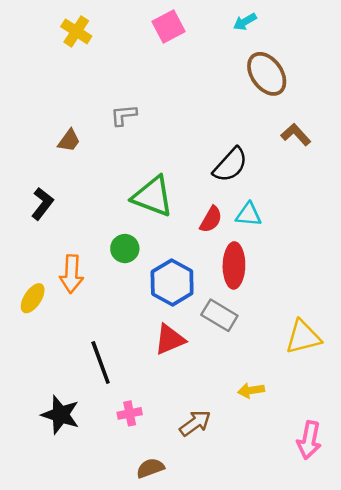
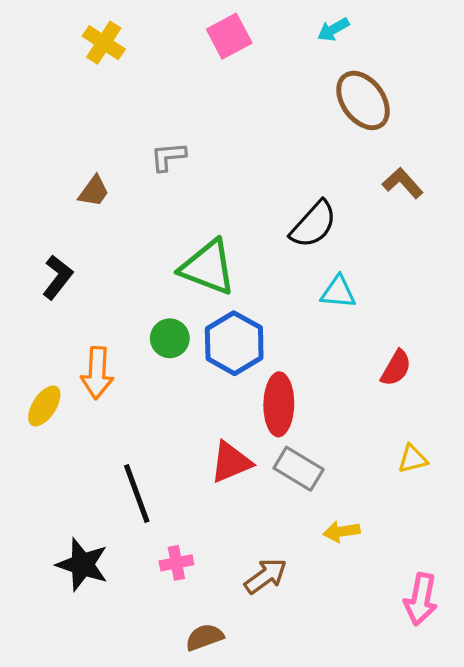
red semicircle: (211, 219) -> (396, 368), moved
red ellipse: (234, 265) -> (279, 404), moved
blue hexagon: (172, 282) -> (234, 343), moved
gray rectangle: (219, 315) -> (299, 469), moved
yellow triangle: (303, 337) -> (413, 459), size x0.6

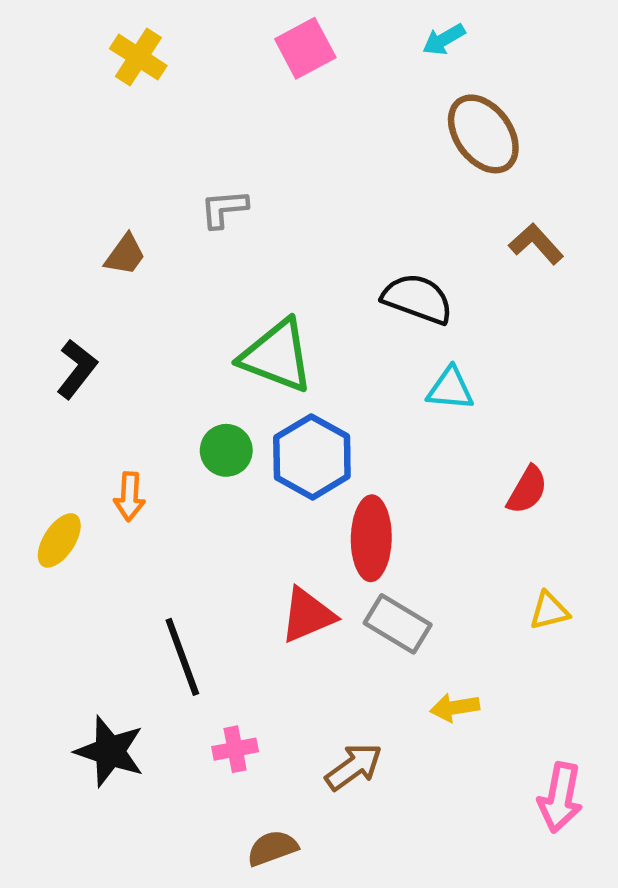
black semicircle: (313, 224) -> (417, 299), turned -112
orange arrow: (97, 373) -> (130, 496), size x0.7

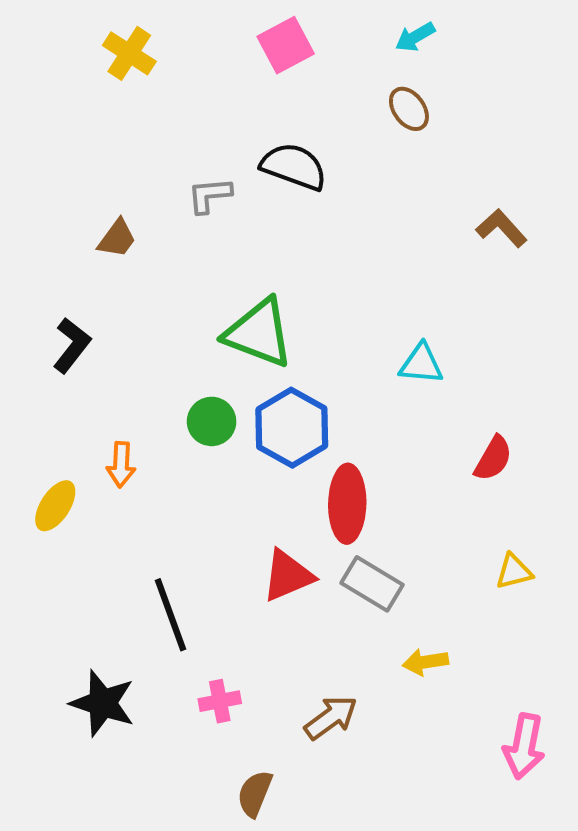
brown ellipse: (483, 134) -> (409, 109), moved, size x0.6
black semicircle: (417, 299) -> (294, 166), moved
brown semicircle: (272, 848) -> (255, 794), turned -48

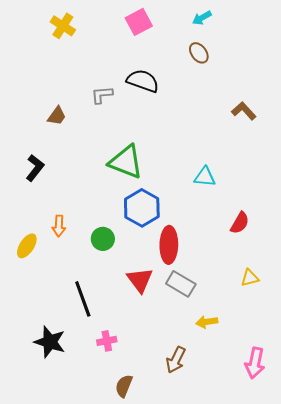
green circle: (212, 421) -> (103, 239), moved
red triangle: (288, 576) -> (140, 280), turned -44
brown arrow: (331, 718) -> (176, 360), moved, turned 152

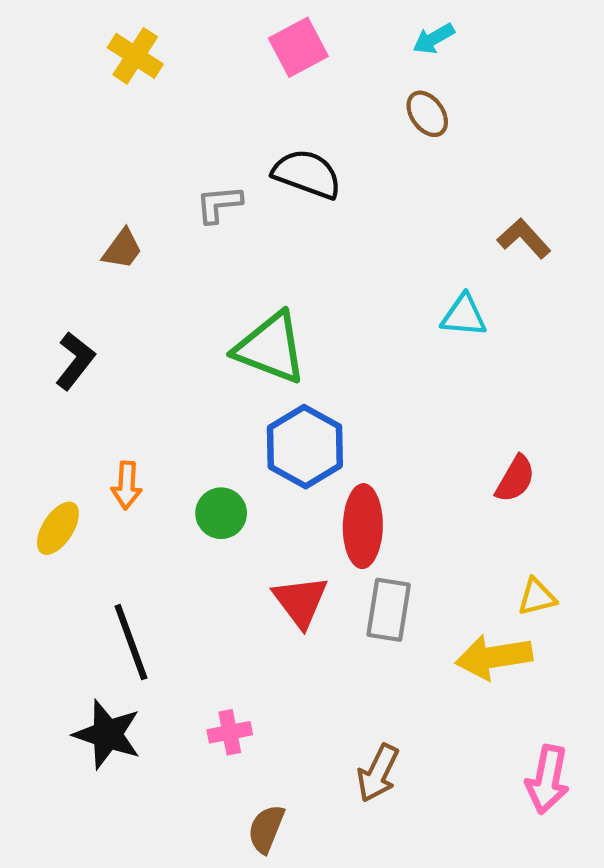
cyan triangle: (205, 177) -> (464, 316), moved
gray rectangle: (181, 284) -> (389, 610), turned 68
black line: (83, 299) -> (131, 642), moved
yellow arrow: (207, 322) -> (494, 657), moved, size x1.6

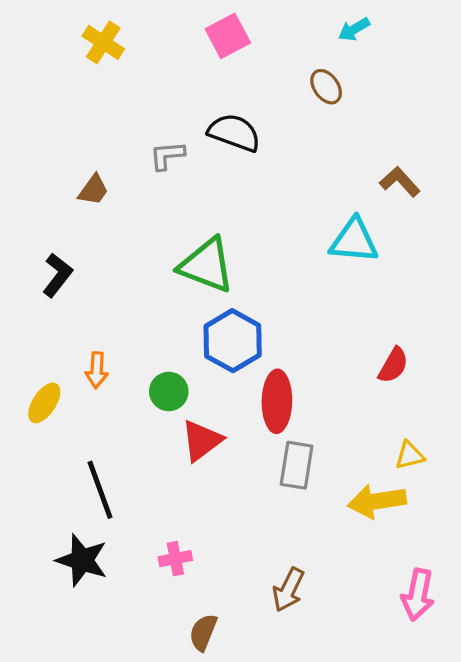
cyan arrow: (434, 39) -> (354, 29), moved
cyan triangle: (464, 316) -> (354, 241), size x1.4
red triangle: (301, 601) -> (202, 441), moved, turned 30

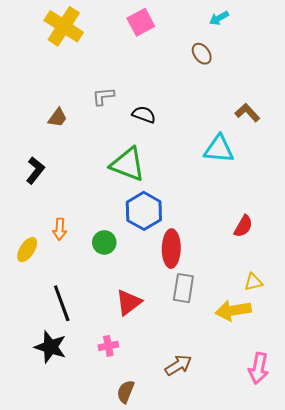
yellow cross: (103, 42) -> (64, 26), size x1.5
black semicircle: (234, 133) -> (144, 115), moved, size x0.7
red triangle: (202, 441) -> (129, 302), moved
brown arrow: (288, 590) -> (178, 365), turned -148

